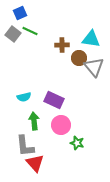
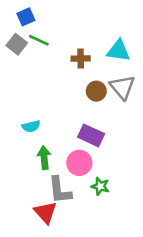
brown circle: (79, 58) -> (96, 91), moved
purple rectangle: (54, 100) -> (91, 135), moved
gray L-shape: (25, 146) -> (60, 190), moved

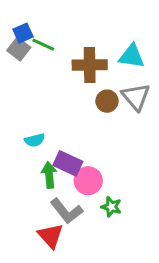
blue square: (26, 17) -> (23, 33), moved
brown cross: (81, 59) -> (90, 65), size x1.6
purple rectangle: (91, 135) -> (68, 163), moved
gray L-shape: (60, 190) -> (66, 211), turned -32

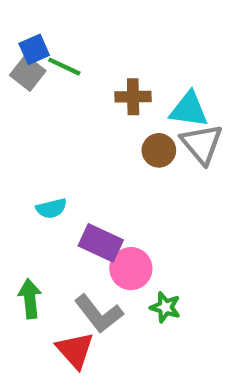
cyan triangle: (132, 56) -> (189, 110), moved
brown cross: (90, 65) -> (133, 97), size x0.7
green arrow: (49, 175) -> (30, 299), moved

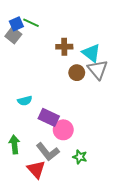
green line: (64, 67) -> (31, 23), moved
cyan triangle: (189, 110) -> (91, 53), turned 30
green star: (165, 307) -> (80, 157), moved

